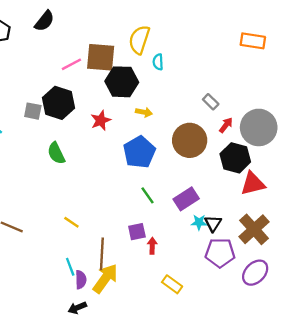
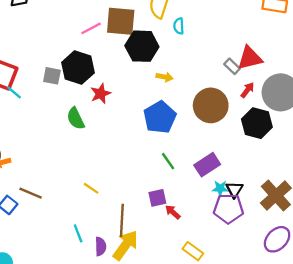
red star: (101, 120) -> (101, 94), moved
red triangle: (253, 184) -> (250, 58), moved
red arrow: (152, 246) -> (173, 212), turned -49
purple pentagon: (220, 253) -> (228, 209), moved
cyan line: (70, 267) -> (78, 233), moved

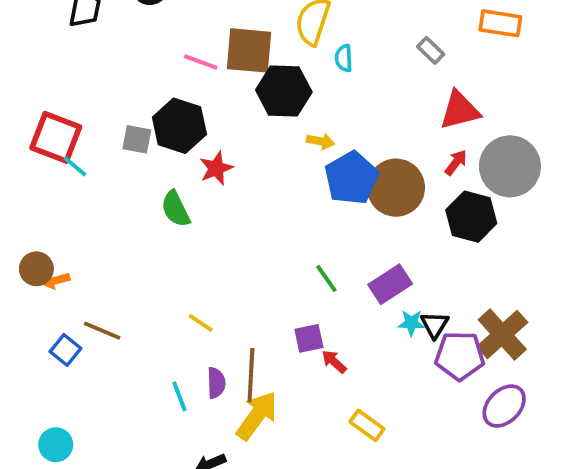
pink line: (91, 28) -> (201, 62), turned 48
gray rectangle: (232, 66) -> (431, 50), moved
blue pentagon: (160, 117) -> (351, 178), moved
purple pentagon: (228, 209) -> (460, 356), moved
purple semicircle: (101, 246) -> (216, 383), moved

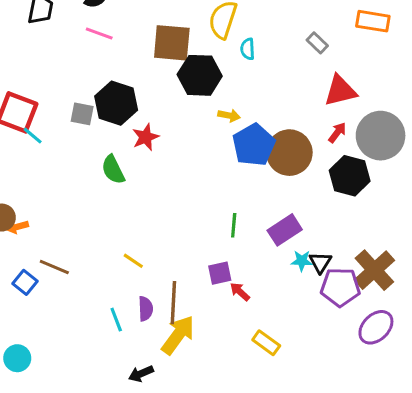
pink line: (201, 62) -> (99, 34), moved
green line: (326, 278) -> (234, 225), turned 40

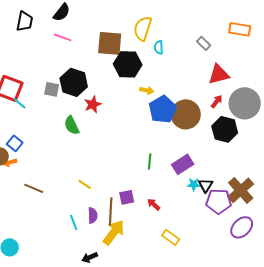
purple square: (220, 273) -> (127, 197), moved
blue square: (25, 282) -> (15, 143), moved

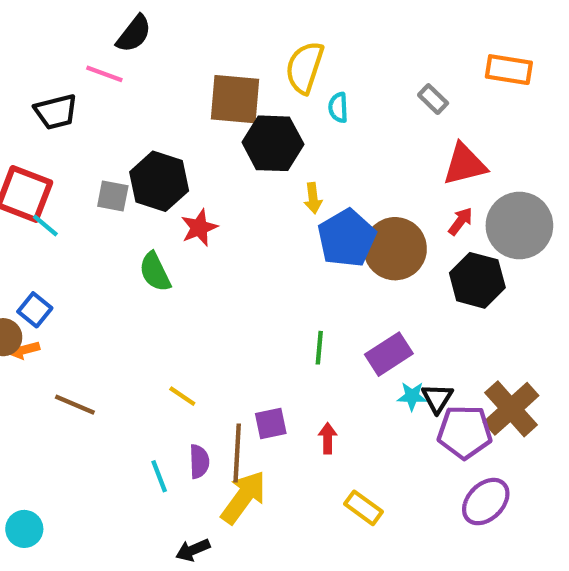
black trapezoid: (25, 21) -> (56, 112), moved, turned 65
pink line: (63, 37) -> (104, 74), moved
yellow arrow: (147, 90) -> (313, 198), turned 72
red arrow: (154, 204) -> (328, 438), turned 48
purple ellipse: (242, 227) -> (486, 502), moved

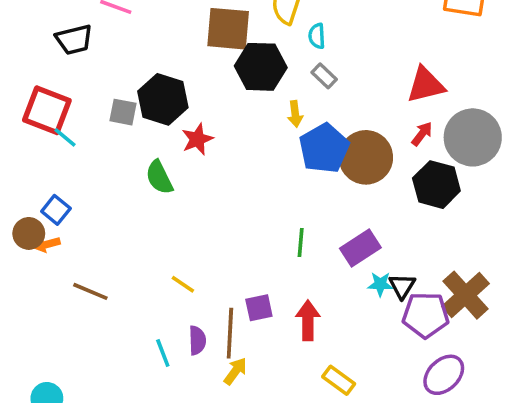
gray rectangle: (433, 99) -> (324, 76), moved
red arrow: (328, 438) -> (308, 320), size x1.5
yellow arrow: (243, 497) -> (235, 371), size x0.6

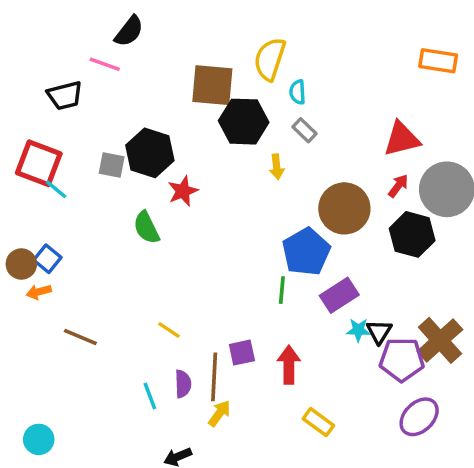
blue pentagon: (324, 148) -> (306, 252), moved
brown circle: (29, 233) -> (21, 264), moved

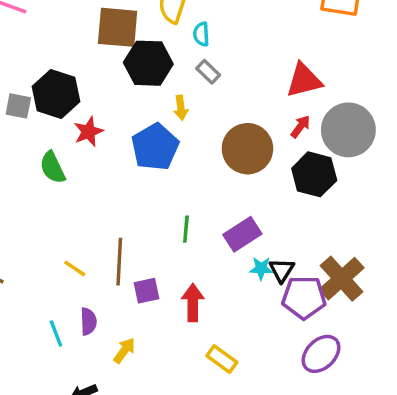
blue pentagon: (306, 252) -> (155, 147), moved
brown line: (214, 377) -> (119, 262), moved

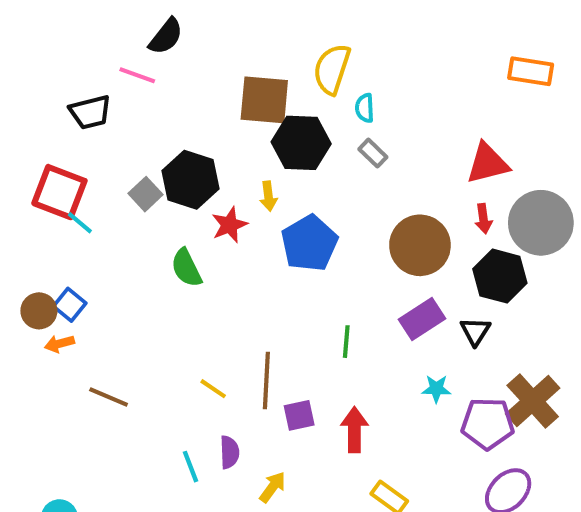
gray square: (18, 106) -> (145, 194), turned 36
yellow arrow: (181, 108) -> (268, 196), moved
red arrow: (300, 126) -> (483, 219), turned 135
purple rectangle: (242, 234) -> (422, 319), moved
black triangle: (282, 270) -> (475, 331), moved

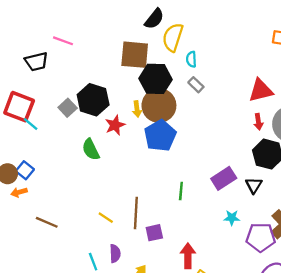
black semicircle: (166, 36) -> (154, 19), moved
brown circle: (420, 245) -> (159, 106), moved
red arrow: (354, 430) -> (188, 256), moved

